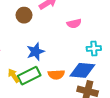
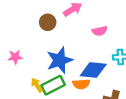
blue star: (35, 52) -> (60, 60), size x1.4
blue diamond: (82, 70) -> (93, 70), moved

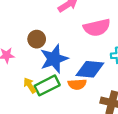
brown circle: (48, 22) -> (37, 39), moved
pink semicircle: (100, 31) -> (97, 28), size x1.6

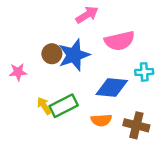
blue star: (54, 59) -> (74, 55), moved
orange semicircle: (77, 84) -> (101, 120), moved

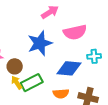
brown circle: (52, 54) -> (15, 66), moved

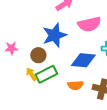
brown circle: (15, 66) -> (38, 55), moved

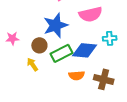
green rectangle: (46, 74) -> (62, 53), moved

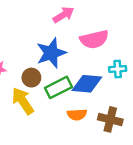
yellow arrow: (32, 64) -> (23, 101), size x1.6

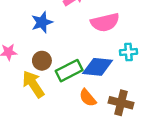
blue star: (51, 53) -> (42, 22), moved, size x0.7
orange semicircle: (77, 115) -> (88, 98), turned 54

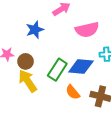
brown circle: (42, 61) -> (26, 61), moved
green rectangle: (69, 71) -> (57, 70), turned -30

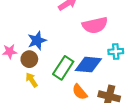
blue star: (35, 30) -> (37, 41), moved
yellow arrow: (28, 81) -> (31, 80), size x0.6

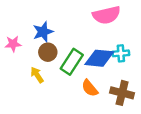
cyan cross: (116, 51) -> (121, 53), moved
brown circle: (29, 59) -> (48, 52), moved

